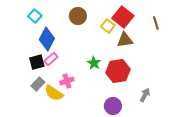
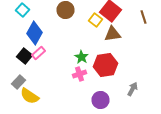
black square: (37, 62) -> (24, 56), turned -35
pink cross: (67, 81) -> (80, 74), moved
gray rectangle: (38, 84) -> (18, 82), moved
yellow semicircle: (54, 93) -> (30, 96), moved

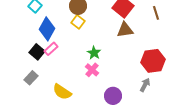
yellow square: (96, 20) -> (78, 22), moved
red hexagon: (106, 65) -> (153, 61), moved
pink cross: (80, 74) -> (92, 70), turned -32
yellow semicircle: (30, 96) -> (62, 92), moved

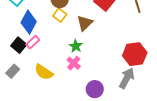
brown triangle: (125, 30) -> (85, 23), moved, turned -36
gray arrow: (145, 85) -> (127, 78), size x1.5
yellow semicircle: (62, 92) -> (44, 72), moved

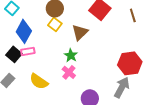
pink rectangle: (33, 42) -> (28, 51), turned 32

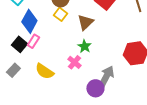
pink rectangle: (28, 51) -> (33, 41), turned -48
green star: (71, 55) -> (84, 46), moved
gray arrow: (122, 87) -> (106, 76), moved

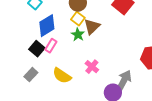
blue diamond: (29, 21) -> (47, 26), turned 30
brown triangle: (85, 22) -> (92, 27), moved
green star: (84, 46) -> (78, 35), moved

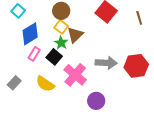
black square: (37, 49) -> (54, 57), moved
pink cross: (92, 67) -> (75, 75), size x1.6
gray arrow: (124, 81) -> (106, 63), moved, turned 65

